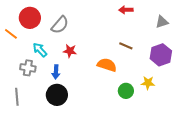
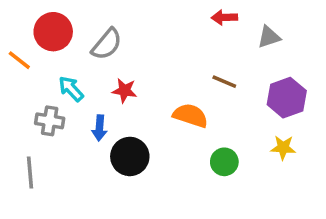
gray triangle: (162, 22) -> (269, 37), moved
yellow star: (148, 83) -> (283, 148), moved
black circle: (57, 95) -> (130, 156), moved

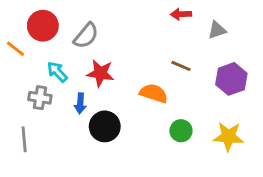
red star: (124, 91) -> (100, 73), size x1.4
yellow star: (283, 148) -> (228, 136), moved, size x1.5

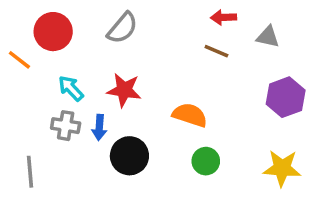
gray triangle: (217, 30) -> (268, 37), turned 30
gray semicircle: (86, 36) -> (122, 28), moved
brown line: (181, 66) -> (216, 51), moved
gray cross: (40, 98) -> (66, 126), moved
green circle: (181, 131) -> (206, 161), moved

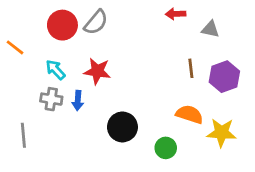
red circle: (53, 32) -> (62, 25), moved
brown line: (216, 51) -> (191, 68), moved, turned 60
orange semicircle: (190, 115) -> (189, 114), moved
black circle: (129, 156) -> (122, 127), moved
green circle: (206, 161) -> (166, 148), moved

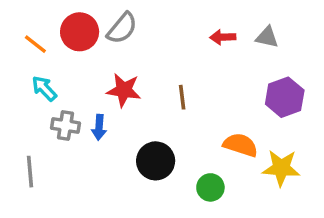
red arrow: (176, 14) -> (223, 37), moved
orange line: (15, 47) -> (35, 44), moved
brown line: (191, 68) -> (182, 97), moved
cyan arrow: (55, 70) -> (44, 88), moved

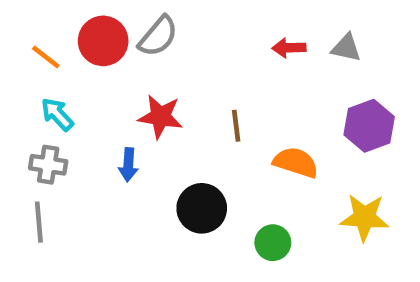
gray cross: (65, 126) -> (48, 165), moved
orange semicircle: (240, 145) -> (296, 162), moved

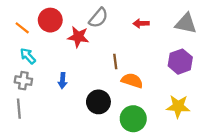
gray semicircle: (158, 36) -> (98, 18), moved
gray triangle: (346, 48) -> (186, 23), moved, size x1.5
red star: (160, 117) -> (78, 37), moved
orange semicircle: (296, 162) -> (132, 81), moved
green circle: (273, 243) -> (133, 119), size x1.5

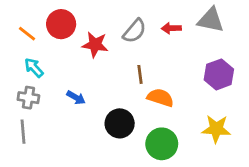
gray semicircle: (98, 18) -> (135, 31), moved
gray triangle: (186, 23) -> (211, 20), moved
blue arrow: (63, 81) -> (76, 98), turned -64

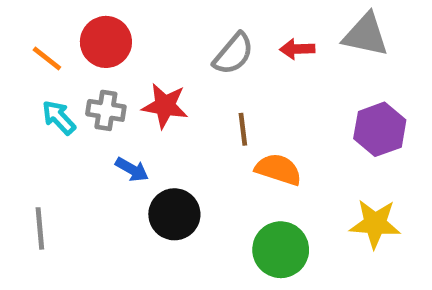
red star: (95, 45) -> (165, 106), moved
gray cross: (28, 98) -> (106, 110), moved
black circle: (120, 123) -> (174, 214), moved

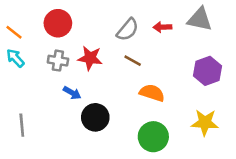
orange line: (47, 58) -> (14, 32), moved
cyan arrow: (59, 117) -> (15, 58), moved
brown line: (243, 129) -> (133, 61), moved, turned -54

